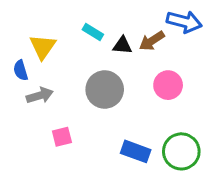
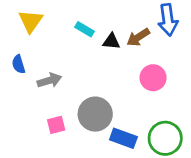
blue arrow: (184, 22) -> (168, 20), turned 68
yellow triangle: (43, 47) -> (31, 21), moved
gray circle: (105, 90) -> (95, 114), moved
gray arrow: (40, 95) -> (49, 80), moved

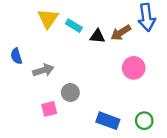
yellow triangle: (31, 21) -> (48, 19), moved
gray circle: (95, 114) -> (70, 93), moved, size x0.6
green circle: (165, 138) -> (144, 121), size x0.6

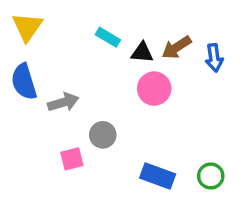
blue arrow: (147, 17) -> (214, 58), moved, size x0.7
yellow triangle: (48, 19) -> (27, 27), moved
blue semicircle: (16, 56) -> (24, 82), size x1.5
pink circle: (134, 68) -> (154, 89), moved

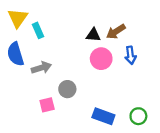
cyan rectangle: (108, 37) -> (38, 30), moved, turned 35
blue arrow: (214, 58) -> (130, 55), moved

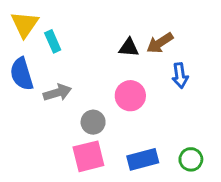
pink circle: (101, 59) -> (130, 96), moved
pink square: (47, 105) -> (88, 156), moved, size x1.5
blue rectangle: (103, 116) -> (143, 159), turned -35

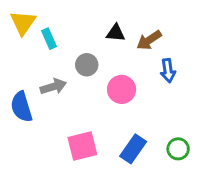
black triangle: (129, 48) -> (116, 33), moved
blue semicircle: (22, 74) -> (21, 107), moved
gray circle: (93, 122) -> (87, 65), moved
blue rectangle: (143, 159) -> (133, 149), turned -40

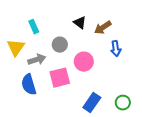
yellow triangle: (23, 23) -> (16, 48), moved
black triangle: (116, 33) -> (80, 23), turned 32
blue semicircle: (21, 107) -> (29, 85), moved
pink square: (82, 146) -> (60, 78), moved

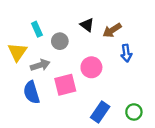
gray circle: (60, 45) -> (60, 41), moved

